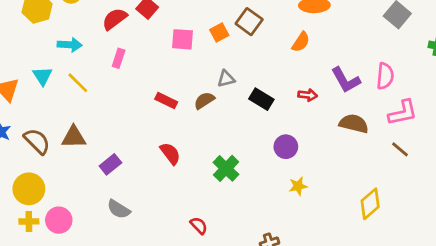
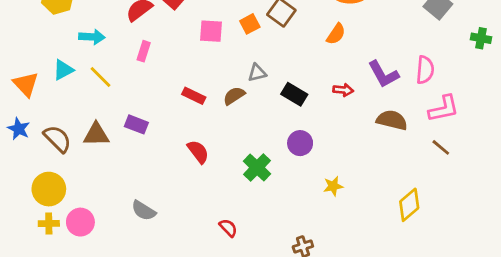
cyan triangle: (42, 76) -> (63, 70), turned 35
purple circle: (286, 147) -> (300, 143), moved
purple rectangle: (110, 164) -> (136, 124), moved, turned 60

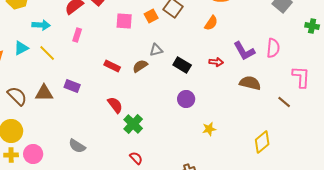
pink L-shape: (444, 109) -> (301, 77), moved, turned -75
green cross: (257, 167) -> (133, 124), moved

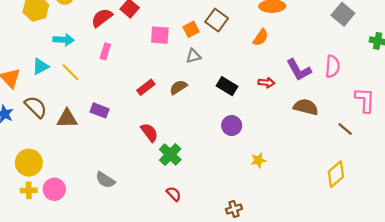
gray triangle: (156, 50) -> (193, 56), moved
red rectangle: (112, 66) -> (146, 87), turned -63
brown semicircle: (17, 96) -> (36, 107), moved
yellow diamond: (262, 142) -> (336, 174), moved

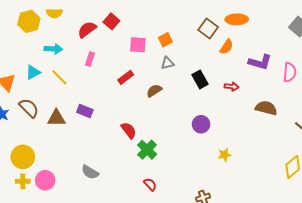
brown square: (217, 20) -> (208, 29), moved
purple L-shape: (299, 70) -> (260, 62), moved, turned -45
black rectangle: (227, 86) -> (200, 79), moved, turned 30
red rectangle: (146, 87) -> (126, 77), moved

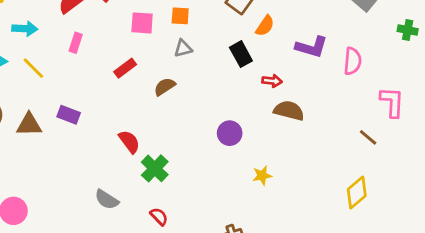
orange square: (165, 40) -> (180, 16), turned 32
black rectangle: (200, 79) -> (241, 54), moved
brown semicircle: (266, 108) -> (289, 111), moved
gray semicircle: (90, 172) -> (107, 200), moved

